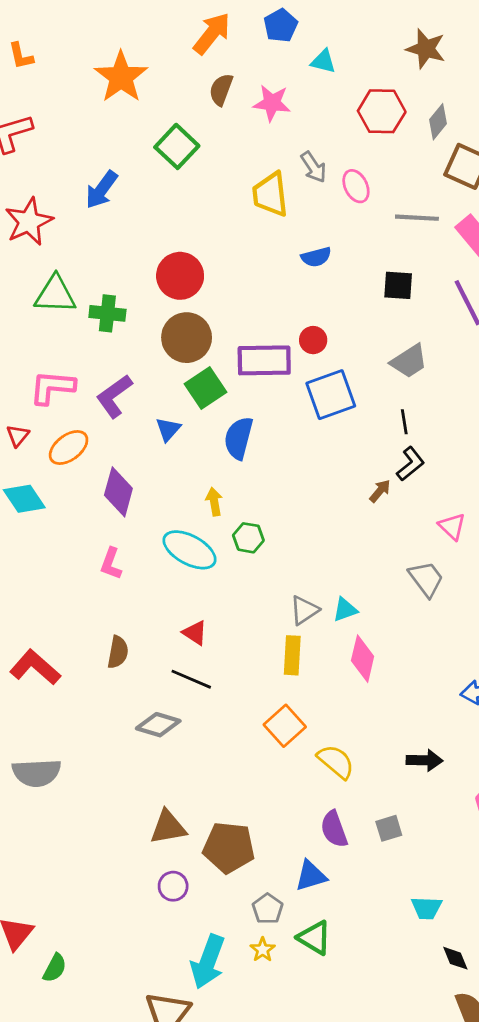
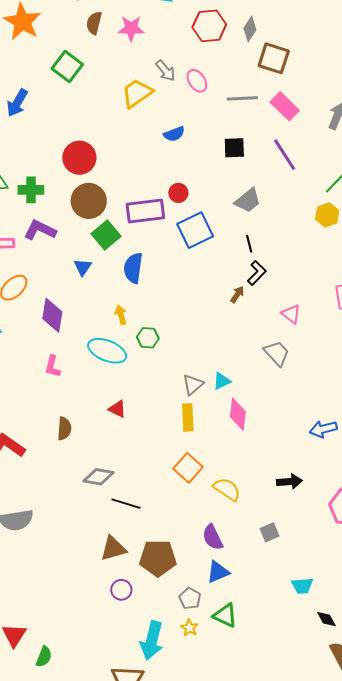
yellow trapezoid: (270, 194) -> (137, 93), turned 68
purple L-shape: (114, 396) -> (40, 230), moved, turned 68
black line: (191, 679) -> (126, 504), moved
purple semicircle: (334, 829) -> (213, 537), moved

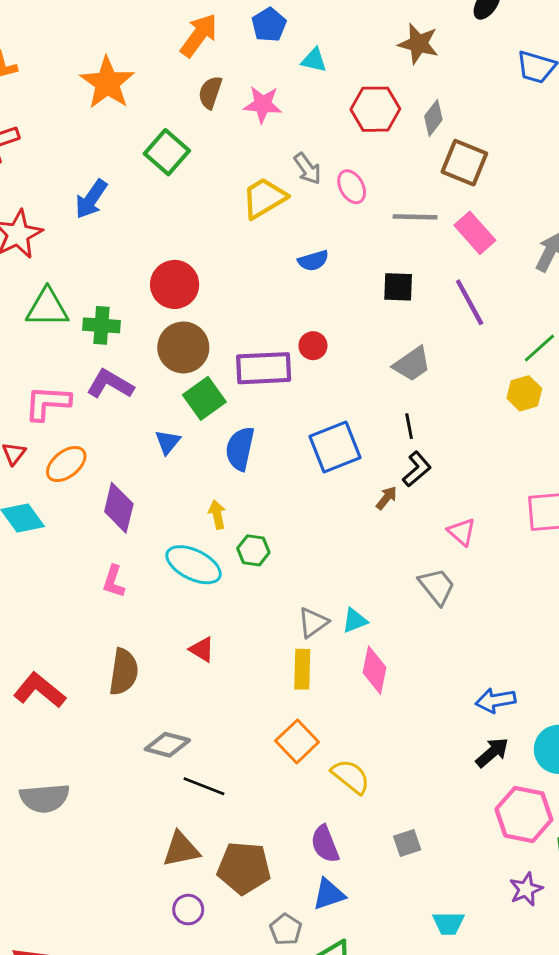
blue square: (195, 230) -> (335, 447), moved
brown semicircle: (64, 429) -> (124, 672), size x1.4
black arrow: (289, 482) -> (492, 752), moved, turned -40

